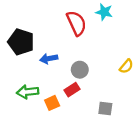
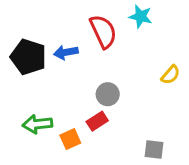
blue arrow: (49, 59) -> (66, 52), moved
yellow semicircle: (126, 66) -> (170, 75), moved
gray square: (105, 108) -> (154, 150), moved

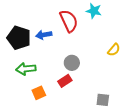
green arrow: (37, 124) -> (26, 69), moved
orange square: (70, 139) -> (39, 93), moved

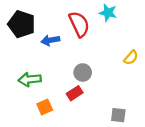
black pentagon: (19, 38) -> (22, 24), moved

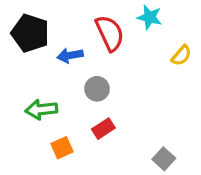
yellow semicircle: (131, 58) -> (181, 55), moved
gray circle: (83, 73) -> (97, 89), moved
gray square: (118, 115) -> (164, 159), turned 35

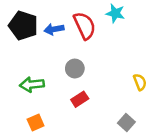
blue arrow: (70, 55) -> (54, 29), moved
yellow semicircle: (181, 55) -> (140, 82), moved, turned -63
orange square: (62, 148) -> (36, 122), moved

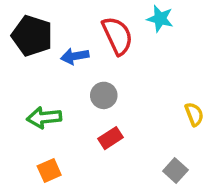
blue arrow: (54, 29) -> (75, 56), moved

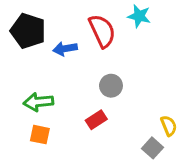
gray circle: (104, 95) -> (111, 86), moved
yellow semicircle: (194, 114) -> (169, 126), moved
orange square: (49, 170) -> (40, 135), moved, turned 36

